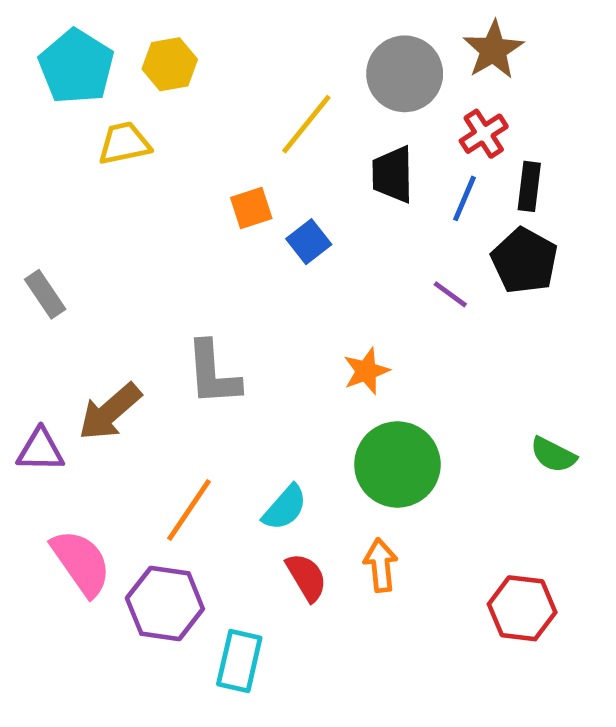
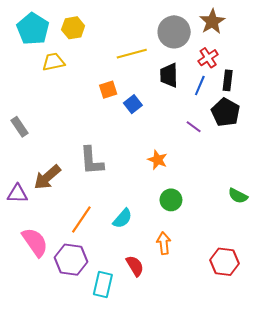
yellow line: (306, 124) -> (132, 54), turned 36
orange star: (366, 371) -> (158, 160), turned -30
green circle: (397, 464) -> (171, 200), size x0.6
red semicircle: (306, 577) -> (135, 266), moved

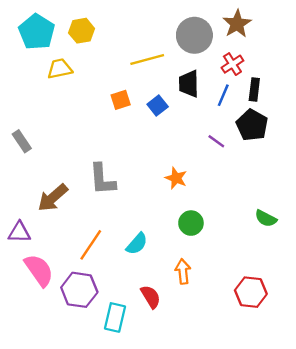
blue square: (133, 104) -> (158, 106), moved
purple triangle: (17, 194) -> (19, 232), moved

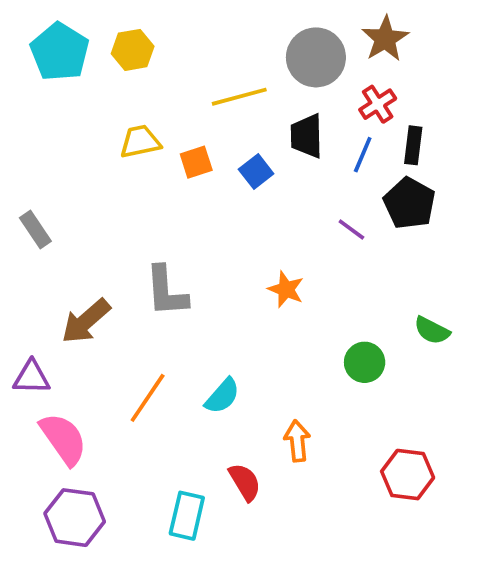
yellow trapezoid: (60, 69) -> (140, 142), moved
green semicircle: (266, 218) -> (432, 331), moved
green circle: (191, 223) -> (365, 362), moved
purple hexagon: (79, 290) -> (75, 518), moved

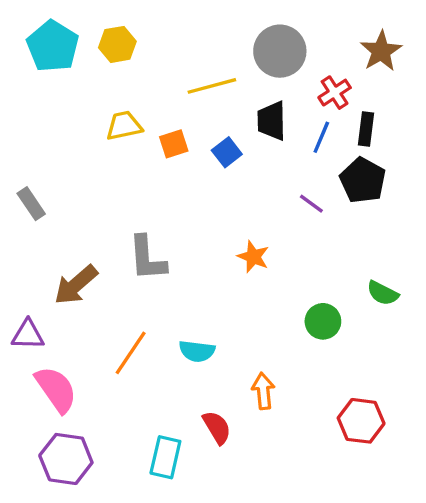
brown star: (385, 39) -> (381, 51), moved
cyan semicircle: (222, 396) -> (197, 351), turned 56

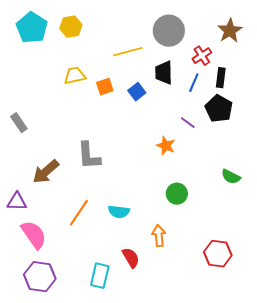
orange star: (253, 257) -> (166, 146), moved
green circle: (323, 321) -> (177, 194), moved

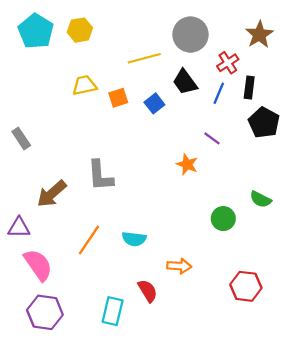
black trapezoid: (164, 73) -> (185, 82), turned -35
black pentagon: (219, 109) -> (264, 123), moved
green circle: (177, 194) -> (223, 219), moved
orange arrow: (159, 236) -> (179, 266), turned 100

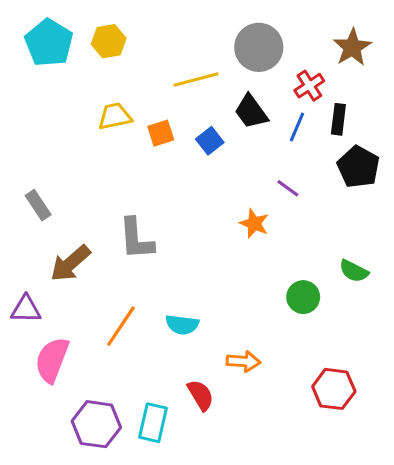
gray rectangle: (21, 138) -> (38, 205), moved
pink semicircle: (38, 265) -> (52, 360), turned -124
purple hexagon: (45, 312) -> (96, 424), moved

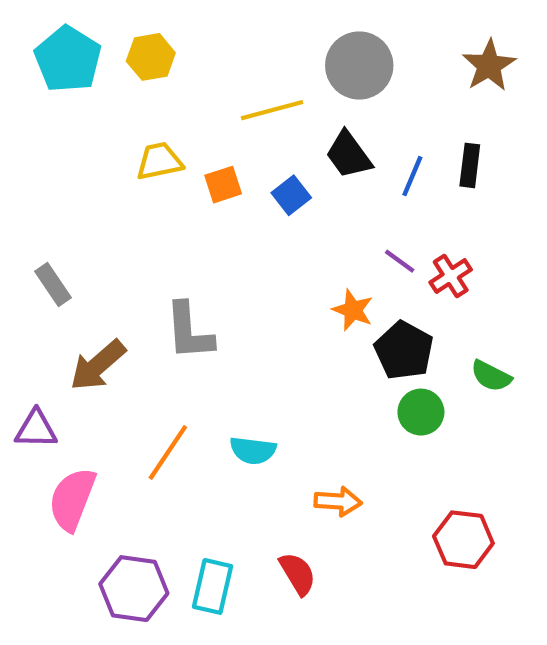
red cross: (309, 86) -> (451, 276), moved
black pentagon: (358, 167) -> (404, 350), moved
red semicircle: (201, 395) -> (298, 574), moved

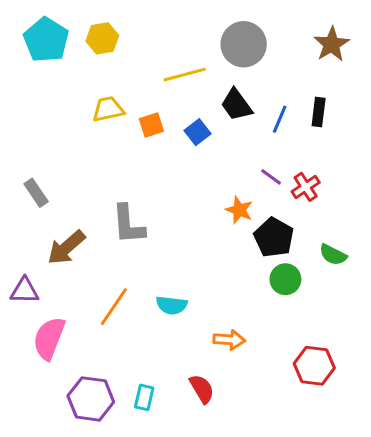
cyan rectangle: (213, 586) -> (144, 397), size x0.7

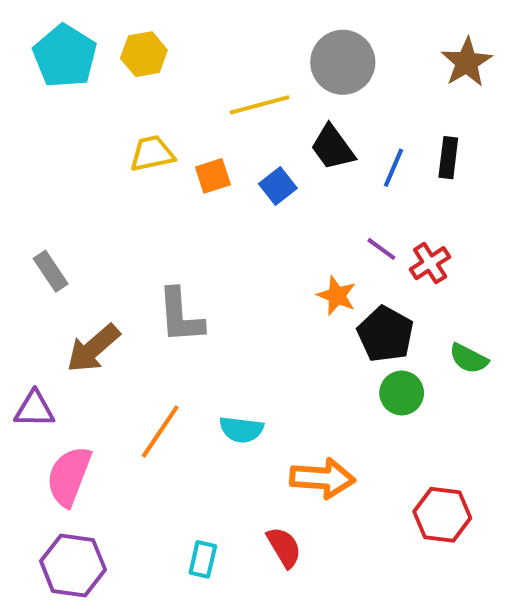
orange arrow: (229, 340) -> (323, 478), size x1.4
purple hexagon: (91, 399) -> (73, 565), moved

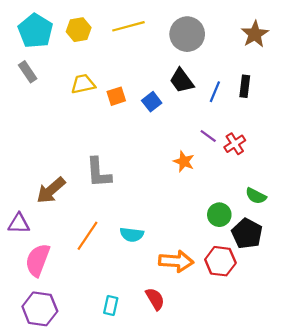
yellow line: (260, 105) -> (128, 26), moved
gray rectangle: (51, 271) -> (28, 72), moved
black pentagon: (385, 334) -> (247, 233), moved
red hexagon: (442, 515) -> (220, 261), moved

